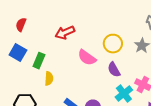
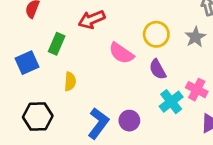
blue square: (18, 53) -> (27, 63), moved, turned 36
green rectangle: (39, 61) -> (57, 44), moved

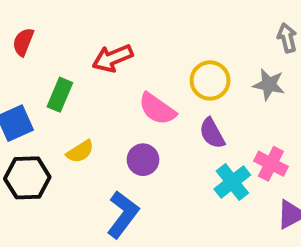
gray star: (195, 37) -> (269, 85), turned -30
yellow semicircle: (70, 81) -> (80, 152), turned 54
black hexagon: (38, 116) -> (27, 178), moved
purple circle: (129, 121) -> (143, 160), moved

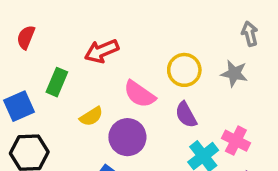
yellow semicircle: (80, 152) -> (91, 116), moved
purple circle: (143, 160) -> (127, 137), size x1.4

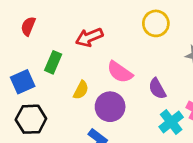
yellow circle: (184, 70) -> (156, 23), moved
yellow semicircle: (91, 116) -> (81, 90), turned -30

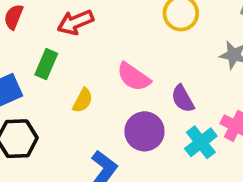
red arrow: (89, 37) -> (75, 22), moved
purple circle: (110, 107) -> (144, 131), moved

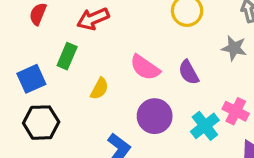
purple semicircle: (183, 99) -> (189, 72), moved

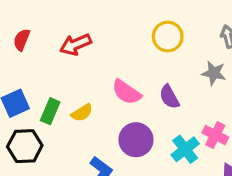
green rectangle: (67, 56) -> (50, 111), moved
yellow semicircle: (99, 89) -> (82, 113), turned 30

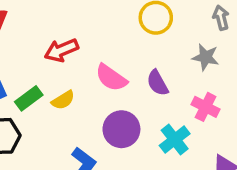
red arrow: (76, 44) -> (61, 50), moved
green rectangle: (50, 111) -> (29, 98), turned 30
pink cross: (215, 135) -> (206, 107), moved

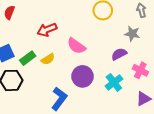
purple semicircle: (157, 83) -> (119, 54), moved, turned 91
pink cross: (206, 107) -> (140, 70), moved

